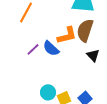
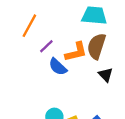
purple line: (33, 49) -> (46, 46), moved

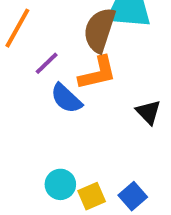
brown semicircle: (97, 46) -> (99, 30), moved

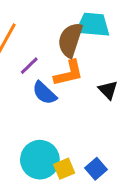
black triangle: (148, 112) -> (108, 90), moved
cyan circle: (60, 184) -> (40, 160), size x1.6

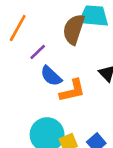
orange L-shape: (69, 73) -> (72, 91), moved

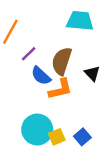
brown semicircle: (74, 29) -> (62, 61), moved

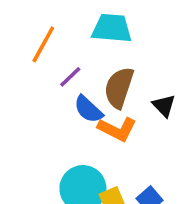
cyan trapezoid: (80, 21) -> (112, 28), moved
orange L-shape: (60, 89) -> (117, 129), turned 40

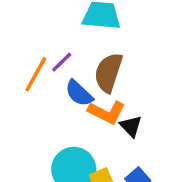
orange line: (43, 44) -> (36, 74), moved
black triangle: (164, 106) -> (131, 126), moved

